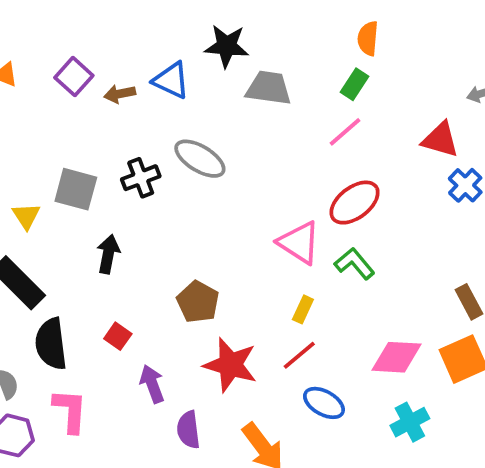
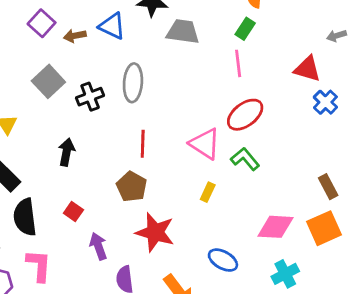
pink line: (345, 132) -> (238, 63), turned -56
gray ellipse: (200, 159) -> (133, 83), turned 63
gray square: (76, 189) -> (48, 81), moved, turned 32
red line: (299, 355) -> (143, 144), moved, turned -48

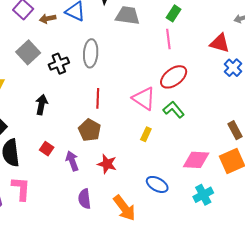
red star: (155, 232) -> (107, 164), size x0.7
purple arrow: (98, 246) -> (72, 161), moved

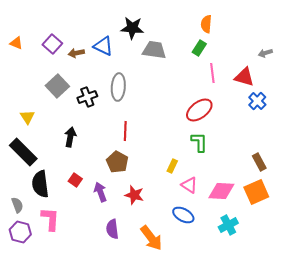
pink line: (168, 39) -> (212, 73), moved
pink triangle: (144, 98) -> (189, 185), moved, size x0.7
green L-shape: (174, 110) -> (199, 142), turned 40

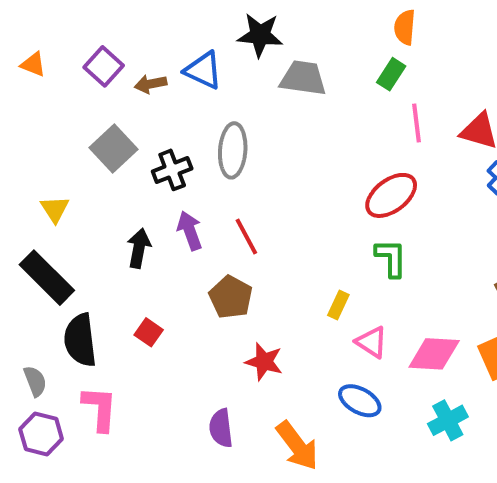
red line: (125, 131) -> (246, 236), turned -30
purple arrow: (100, 192) -> (190, 231), moved

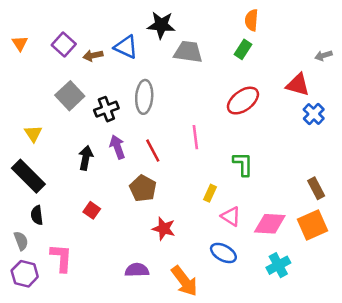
orange triangle: (33, 64) -> (20, 43), turned 35
pink line: (417, 123) -> (195, 137), moved
red ellipse: (391, 195) -> (243, 101), moved
black semicircle: (80, 340) -> (37, 215), moved, size x0.6
purple semicircle: (221, 428) -> (137, 270), turned 95

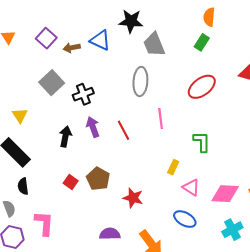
gray trapezoid: (188, 52) -> (154, 44), turned -120
gray ellipse: (144, 97) -> (140, 82), moved
brown pentagon: (143, 188) -> (98, 179), moved

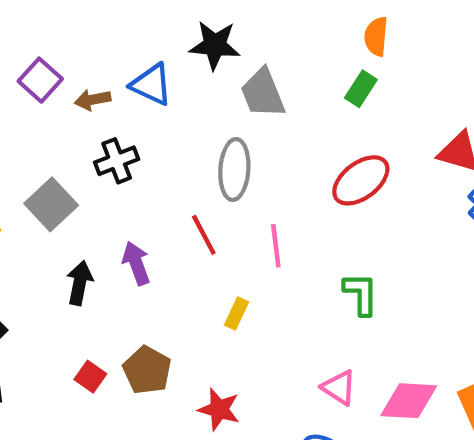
gray square: (52, 83) -> (51, 204), moved
black cross: (83, 94) -> (117, 161), moved
red line: (123, 130) -> (204, 235), moved
yellow rectangle: (173, 167) -> (237, 313), moved

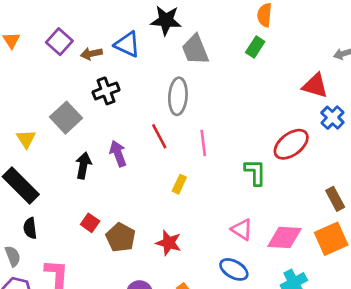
red ellipse: (361, 180) -> (291, 144), moved
brown pentagon: (147, 370) -> (121, 237), moved

